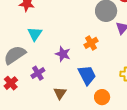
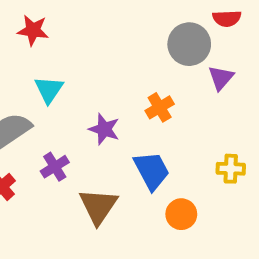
brown triangle: (60, 93) -> (98, 206), size x1.5

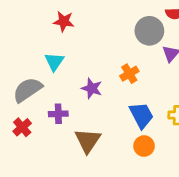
red star: (33, 30) -> (64, 21), moved
purple cross: (55, 167) -> (58, 114), turned 30
blue trapezoid: (152, 171) -> (141, 115), moved

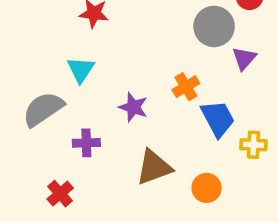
blue trapezoid: (141, 115) -> (218, 118), moved
red cross: (22, 127) -> (60, 194), moved
brown triangle: (88, 141) -> (154, 167), moved, turned 36

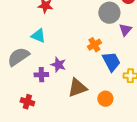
cyan triangle: (81, 70) -> (38, 36), turned -42
purple star: (133, 107) -> (58, 65), moved
red cross: (60, 194) -> (27, 102), turned -32

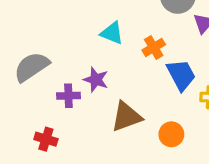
cyan triangle: (38, 36) -> (112, 33), moved

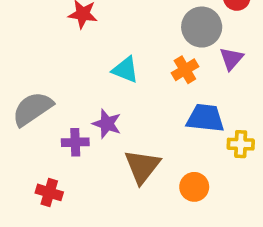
orange cross: (154, 47) -> (185, 70), moved
blue trapezoid: (181, 75) -> (205, 118), turned -56
brown triangle: (126, 117) -> (142, 166), turned -32

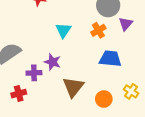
cyan triangle: (125, 70) -> (63, 30), turned 42
yellow cross: (241, 144) -> (131, 91), moved, turned 32
red cross: (49, 192) -> (19, 94), moved, turned -32

